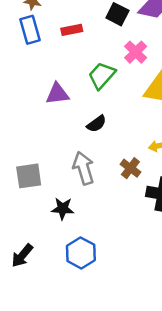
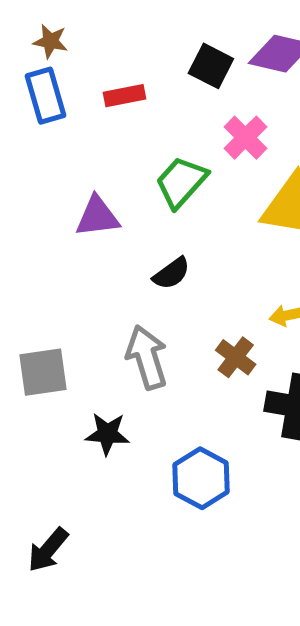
blue hexagon: (81, 253) -> (201, 478), moved
black arrow: (22, 256) -> (48, 550), moved

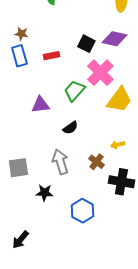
pink cross: (245, 138) -> (100, 73), size x1.5

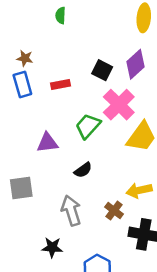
purple diamond: (114, 39) -> (135, 64), turned -55
yellow arrow: (117, 145) -> (139, 190), size x1.5
gray square: (18, 168) -> (21, 188), moved

